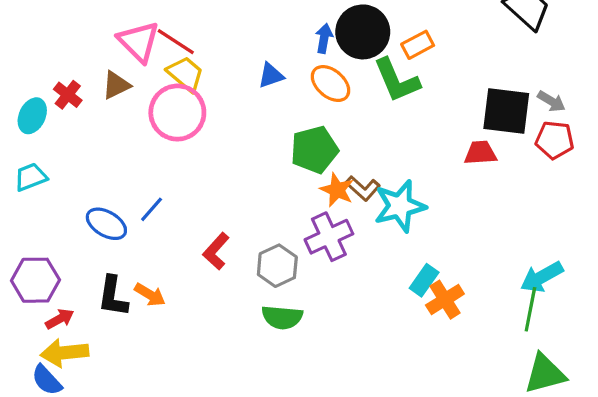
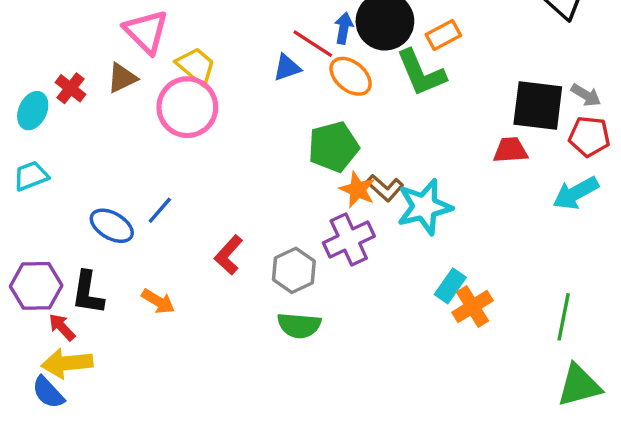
red line: (176, 42) -> (313, 44), moved
cyan arrow: (542, 277) -> (576, 193), moved
black L-shape: (113, 296) -> (88, 293), moved
red arrow: (60, 319) -> (62, 327), turned -104

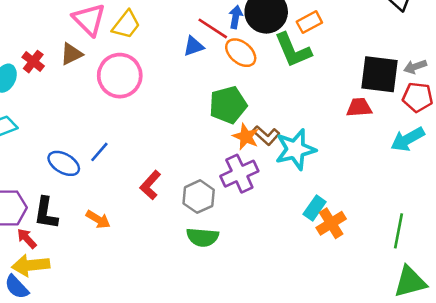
yellow trapezoid: (196, 66) -> (126, 25), moved, turned 88
gray arrow: (586, 95) -> (415, 67), turned 130

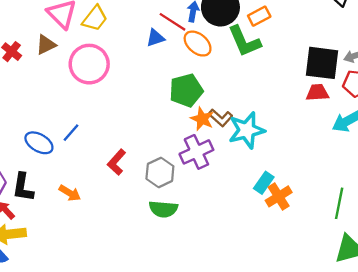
red trapezoid: (359, 107) -> (317, 93), moved

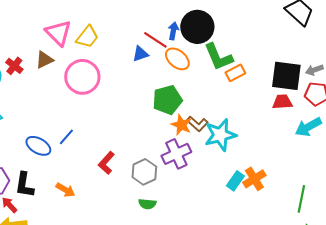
orange rectangle: (259, 16) -> (235, 73), moved
orange cross: (279, 196) -> (254, 179), moved
green semicircle: (163, 209) -> (147, 204), size x0.7

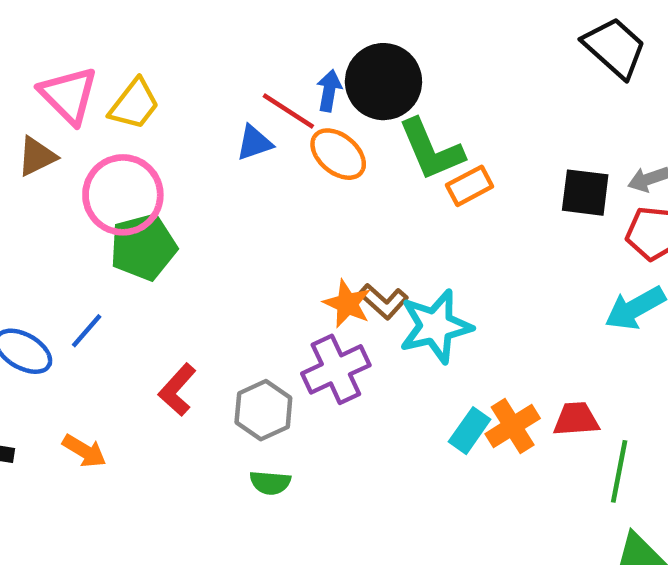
black square: (286, 76) -> (585, 193), size x0.7
green pentagon: (167, 100) -> (143, 247), moved
red trapezoid: (282, 102) -> (576, 419), moved

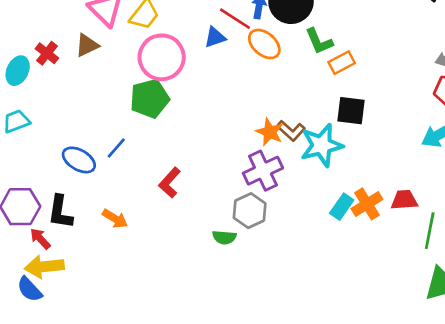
green L-shape: (431, 150) -> (319, 41), size x0.7
black square: (585, 193) -> (351, 111), moved
pink circle: (123, 195) -> (162, 57), moved
gray hexagon: (263, 410) -> (250, 211), moved

